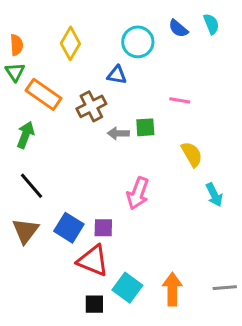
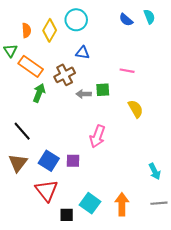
cyan circle: (138, 42) -> (76, 20), moved
orange semicircle: (16, 45) -> (26, 30), moved
green arrow: (25, 135) -> (39, 93), moved
cyan arrow: (214, 195) -> (155, 171), moved
red triangle: (93, 261) -> (47, 190), moved, turned 30

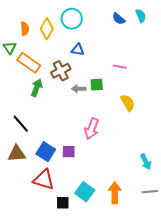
brown triangle: (18, 163) -> (17, 154), turned 48
red triangle: (47, 190) -> (44, 180), turned -35

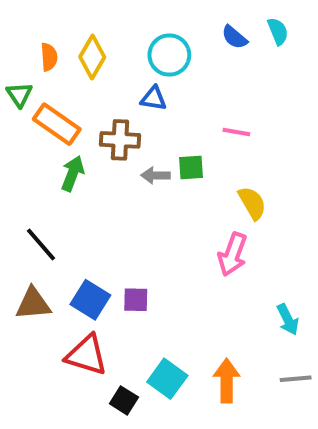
cyan circle: (72, 19) -> (169, 55), moved
brown cross: (61, 71) -> (120, 140), turned 30
pink arrow: (92, 129) -> (232, 254), moved
black square: (63, 203) -> (124, 400), turned 32

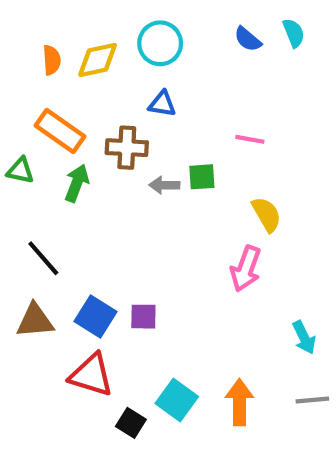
cyan circle: (169, 55) -> (160, 43), moved
yellow diamond: (92, 57) -> (98, 60), turned 48
green triangle: (19, 94) -> (20, 171), moved, turned -44

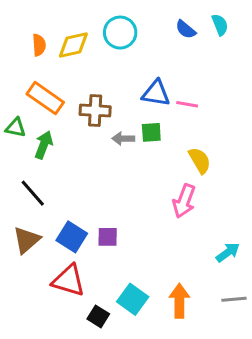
blue triangle: (162, 104) -> (156, 93), moved, size x1.4
green arrow: (77, 183) -> (44, 145), moved
brown triangle: (35, 321) -> (27, 240), turned -36
cyan arrow: (304, 337) -> (228, 252), turned -100

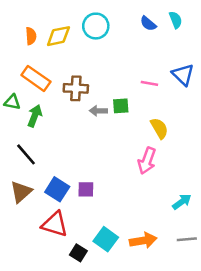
blue triangle: (156, 93) -> (183, 75), moved, turned 35
orange arrow: (179, 301) -> (143, 240), turned 80

